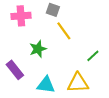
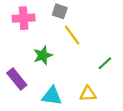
yellow triangle: (78, 83) -> (88, 94), size x0.7

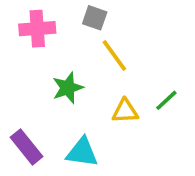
purple rectangle: (17, 79) -> (26, 147), moved
yellow triangle: (88, 94) -> (125, 111), moved

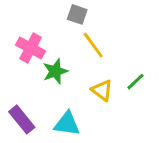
pink cross: (37, 29) -> (31, 48), moved, turned 32
yellow triangle: (125, 111) -> (102, 90), turned 40

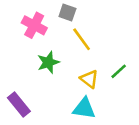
pink cross: (31, 48) -> (34, 25), moved
cyan triangle: (67, 124) -> (84, 108), moved

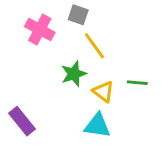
green star: (48, 62) -> (74, 74), moved
green line: (119, 71) -> (137, 83), turned 48

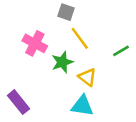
pink cross: (40, 29) -> (35, 43), moved
green line: (137, 83) -> (121, 51), moved, turned -35

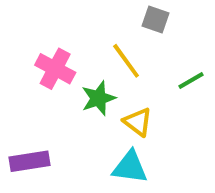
gray square: (66, 12) -> (156, 19), moved
purple rectangle: (19, 102) -> (30, 161), turned -60

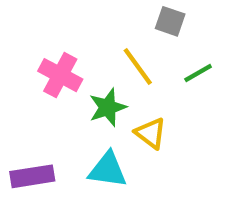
green line: (191, 81) -> (198, 73), moved
cyan triangle: (130, 167) -> (108, 170), moved

